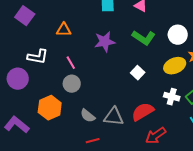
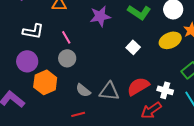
purple circle: (18, 79) -> (27, 61), moved
white cross: (172, 97) -> (165, 90), moved
red line: (93, 141) -> (78, 114), moved

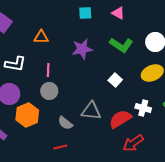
pink line: (66, 37) -> (48, 70), turned 32
white cross: (165, 90) -> (143, 108), moved
gray triangle: (109, 91) -> (91, 111), moved

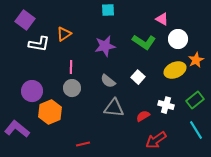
pink triangle: (118, 13) -> (162, 19), moved
orange triangle: (41, 37) -> (64, 34), turned -35
white L-shape: (15, 64) -> (39, 44), moved
red semicircle: (120, 119) -> (143, 116), size x0.6
gray semicircle: (65, 123) -> (108, 81), moved

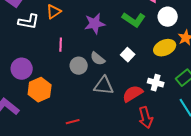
gray circle: (72, 88) -> (79, 66), moved
red semicircle: (143, 116) -> (133, 94), size x1.5
red arrow: (156, 140) -> (146, 118), turned -70

